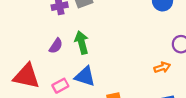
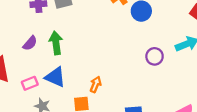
orange arrow: (162, 67) -> (96, 84), moved, turned -56

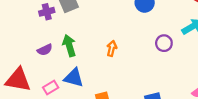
purple semicircle: (30, 43) -> (45, 50), turned 32
orange arrow: (96, 84) -> (112, 48), moved

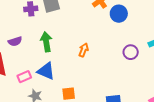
purple semicircle: (45, 50) -> (15, 41), moved

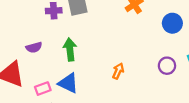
blue circle: (119, 14) -> (172, 23), moved
orange arrow: (84, 50) -> (118, 71), moved

